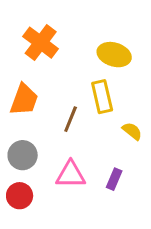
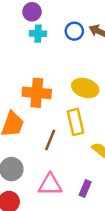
orange cross: (41, 43) -> (37, 93), moved, turned -32

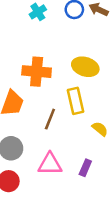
cyan cross: (38, 34) -> (38, 12), turned -35

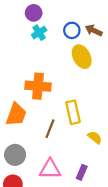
yellow ellipse: (85, 67) -> (82, 57), moved, turned 45

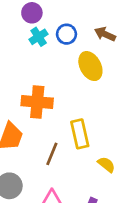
blue circle: (72, 30) -> (66, 34), moved

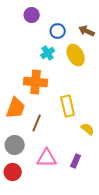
cyan cross: (39, 37) -> (48, 53), moved
brown line: (52, 154) -> (37, 123), moved

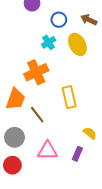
orange cross: (36, 82) -> (36, 72), turned -30
brown line: (37, 123) -> (37, 115), turned -60
yellow semicircle: (88, 129) -> (90, 133), moved

